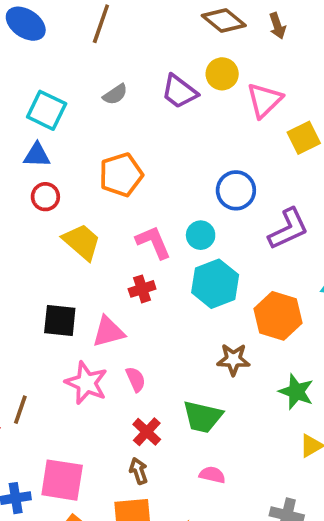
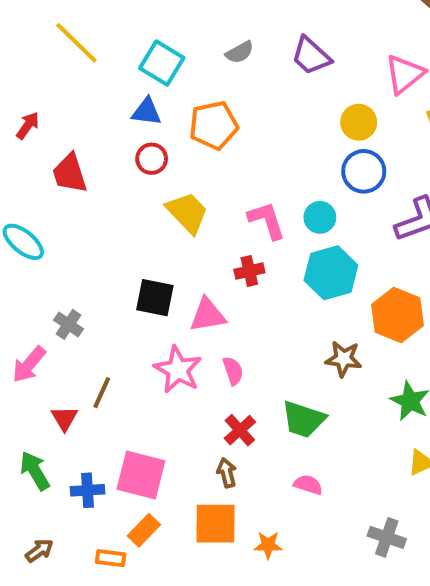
yellow circle: (222, 74) -> (359, 122), moved
orange pentagon: (121, 175) -> (214, 125), moved

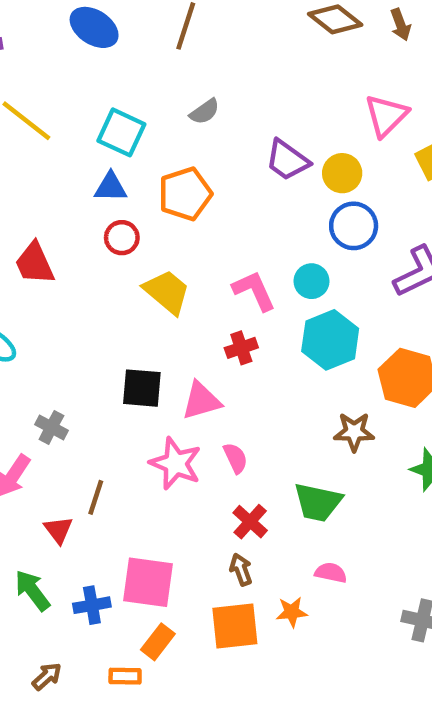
purple trapezoid: (311, 56) -> (287, 160), moved
orange star: (268, 545) -> (292, 612), moved

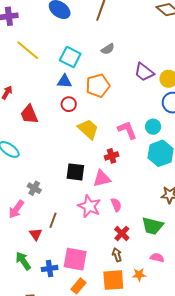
red cross: (241, 348) -> (112, 156), moved

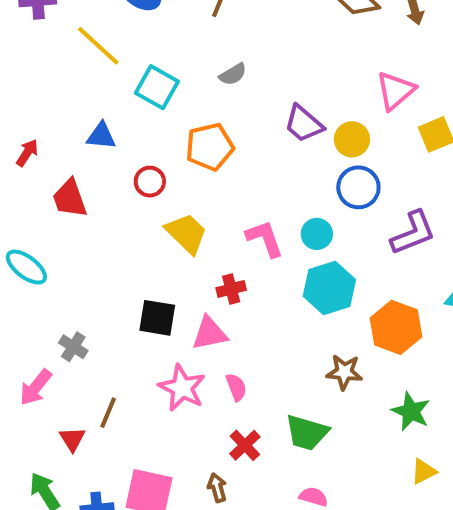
yellow line: (28, 50) -> (98, 46), moved
blue triangle: (64, 81) -> (101, 136), moved
brown arrow: (117, 255) -> (217, 488), moved

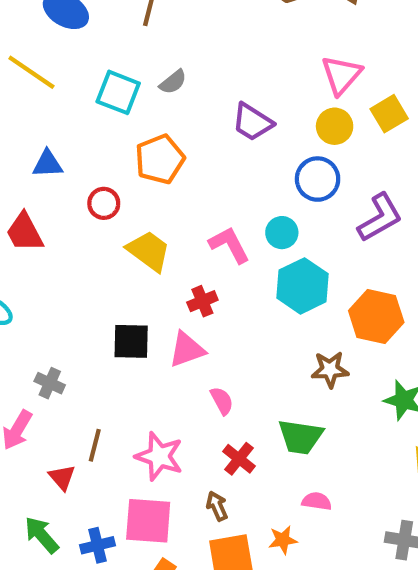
cyan square: (157, 87) -> (118, 92), moved
yellow circle: (352, 139) -> (335, 126), moved
pink star: (182, 388) -> (159, 456), moved

